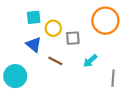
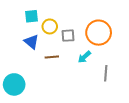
orange circle: (105, 21) -> (99, 33), moved
brown line: (55, 61) -> (52, 57), turned -32
cyan circle: (15, 76) -> (14, 84), moved

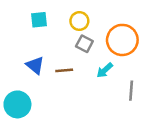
yellow circle: (50, 26) -> (79, 21), moved
gray square: (68, 36) -> (84, 44), turned 32
blue triangle: (31, 42) -> (35, 65), moved

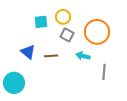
cyan square: (39, 20) -> (41, 22), moved
cyan arrow: (105, 70) -> (83, 56), turned 56

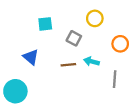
yellow circle: (63, 17) -> (95, 18), moved
orange circle: (97, 32) -> (120, 44), moved, size x0.6
brown line: (51, 56) -> (68, 65), moved

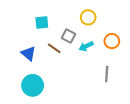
cyan arrow: (92, 61) -> (86, 46), moved, turned -40
brown line: (68, 65) -> (54, 48), moved, turned 40
cyan circle: (15, 91) -> (33, 85), moved

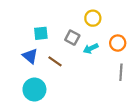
cyan square: (42, 23) -> (41, 33), moved
brown line: (54, 48) -> (55, 61), moved
gray line: (107, 74) -> (121, 72), moved

